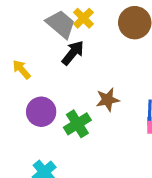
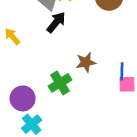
purple circle: (41, 112) -> (23, 98), moved

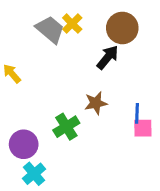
black arrow: (56, 22) -> (108, 57), moved

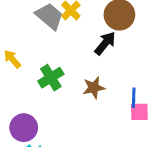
green cross: (66, 127) -> (51, 78), moved

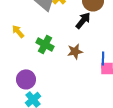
green cross: (51, 78) -> (45, 44), turned -30

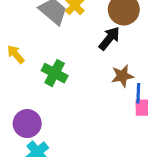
brown star: (75, 51) -> (122, 76), moved

